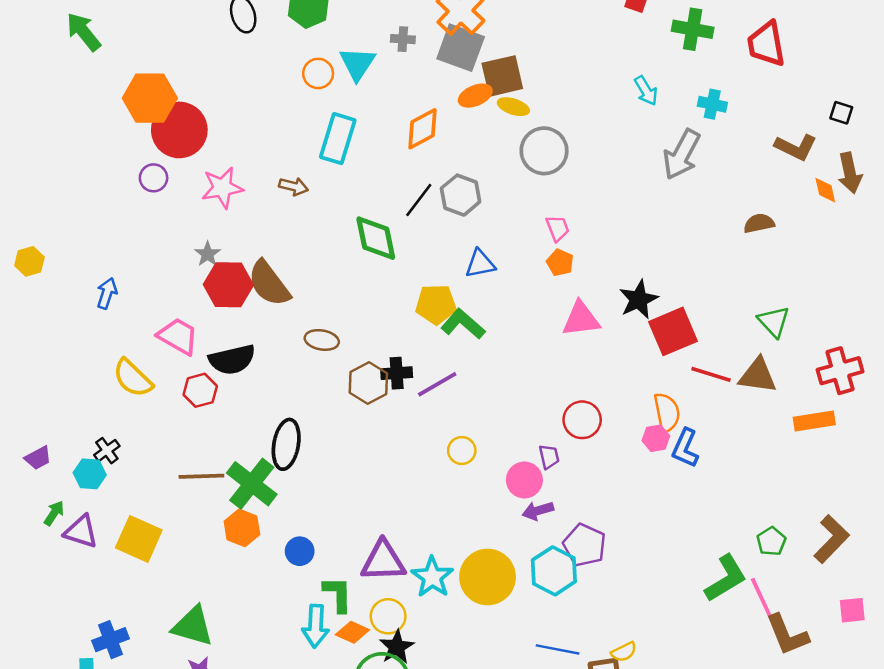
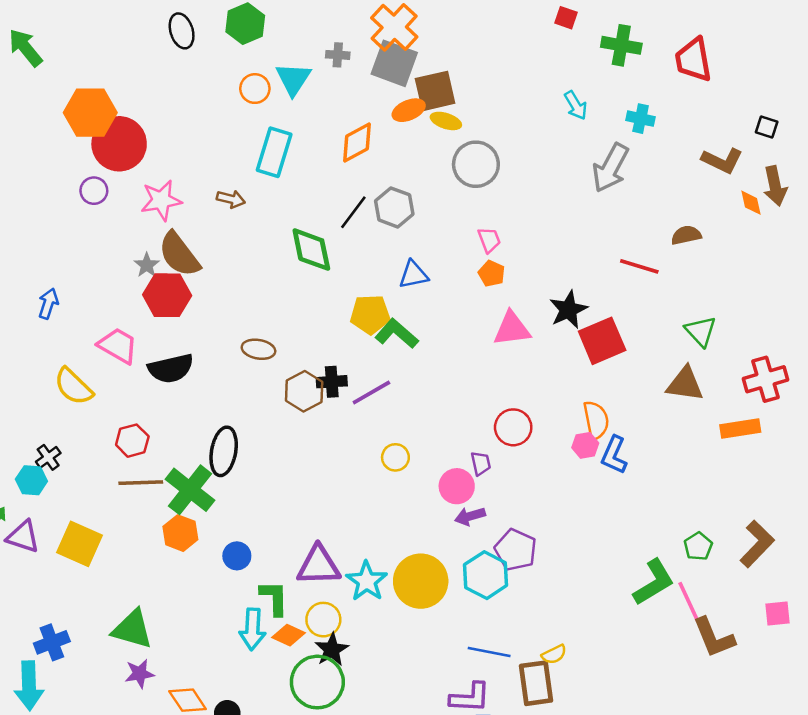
brown semicircle: (269, 283) -> (179, 254), moved
red line: (711, 374) -> (639, 266), moved
red hexagon: (200, 390) -> (132, 441), moved

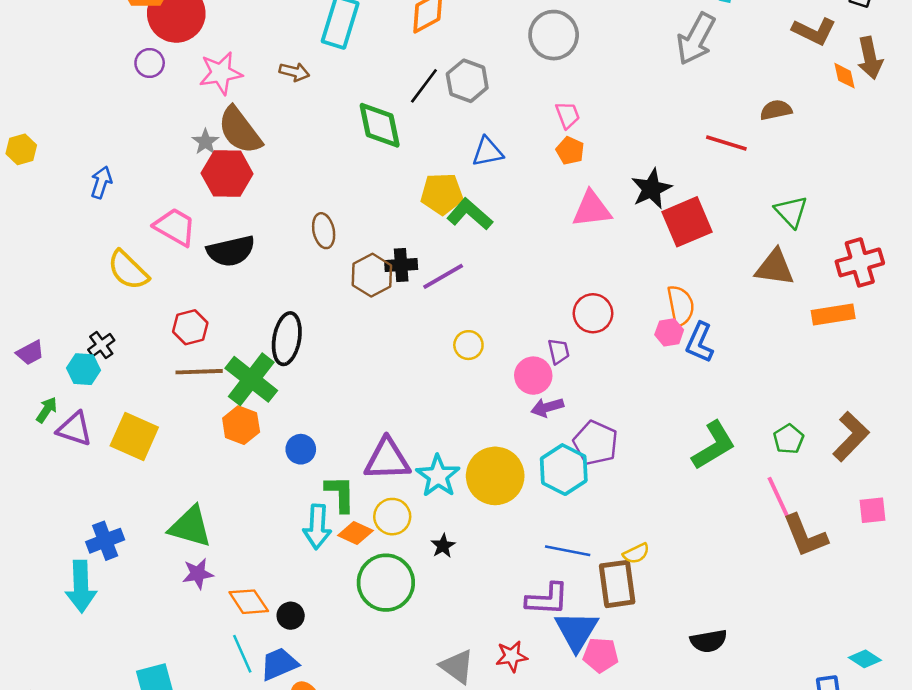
brown ellipse: (258, 349) -> (324, 231), turned 68
green L-shape: (654, 582) -> (714, 445), moved
black star: (332, 650) -> (443, 546), moved, size x0.7

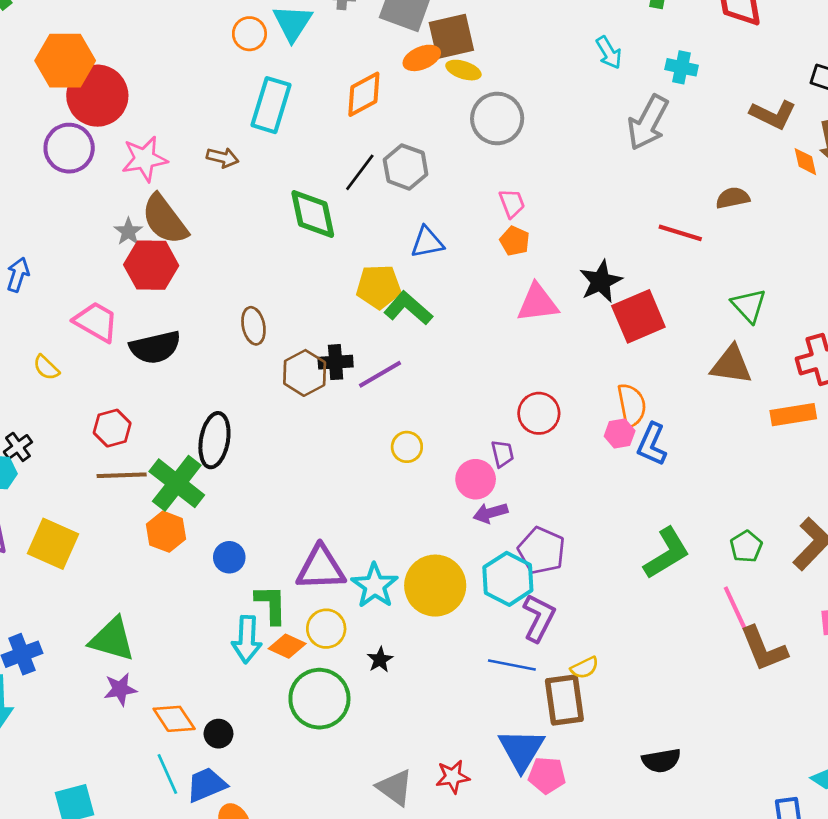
purple circle: (150, 63) -> (69, 148), size x1.6
yellow semicircle: (128, 270) -> (46, 368), size x0.6
purple L-shape: (547, 599) -> (539, 618), moved, turned -66

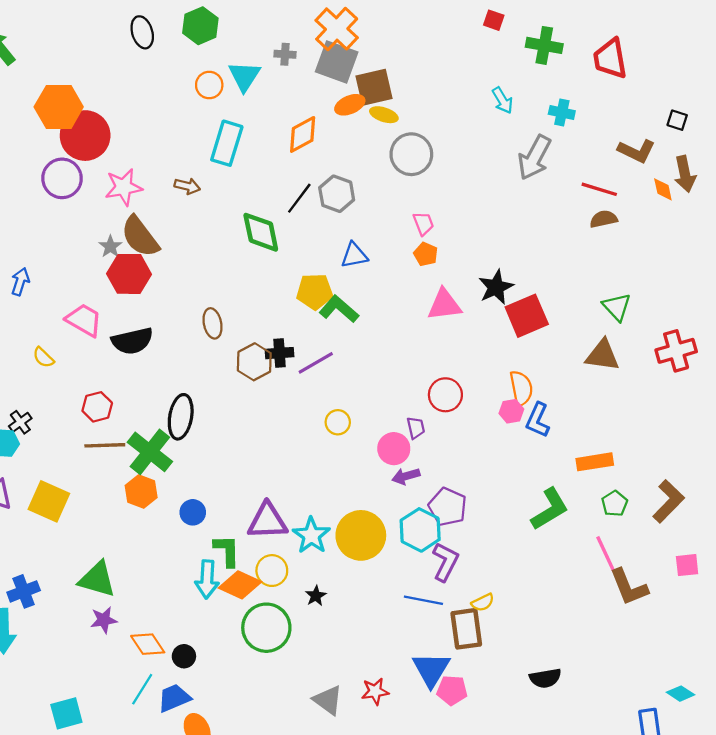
red line: (680, 233) -> (599, 189), moved
orange rectangle: (793, 415) -> (595, 462), moved
orange diamond: (287, 646) -> (240, 585), size x1.4
cyan line: (167, 774) -> (142, 689), turned 56

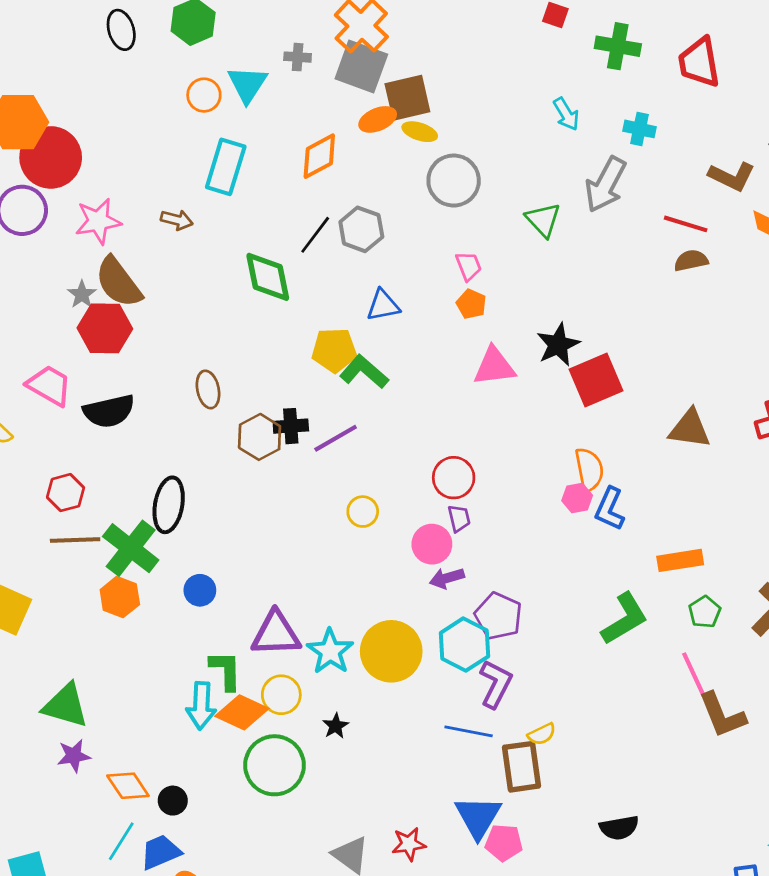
green triangle: (617, 307) -> (543, 220), moved
red circle: (445, 395) -> (454, 478), moved
blue circle: (193, 512) -> (200, 590), moved

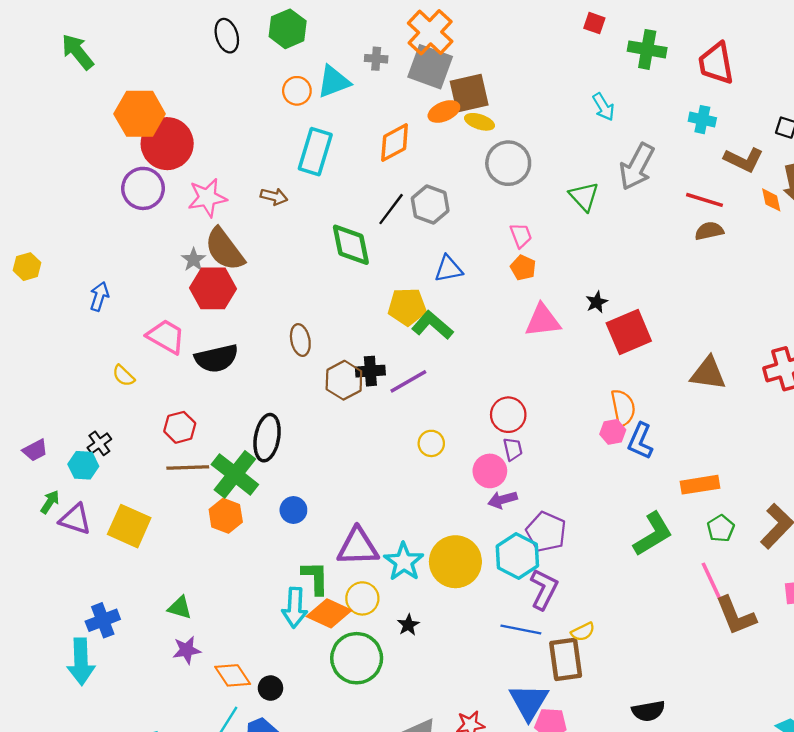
cyan triangle: (247, 84) -> (334, 82), turned 36
cyan cross: (639, 129) -> (702, 120), moved
black star: (558, 345) -> (597, 302), size x0.6
green triangle: (66, 706) -> (180, 608), size x0.6

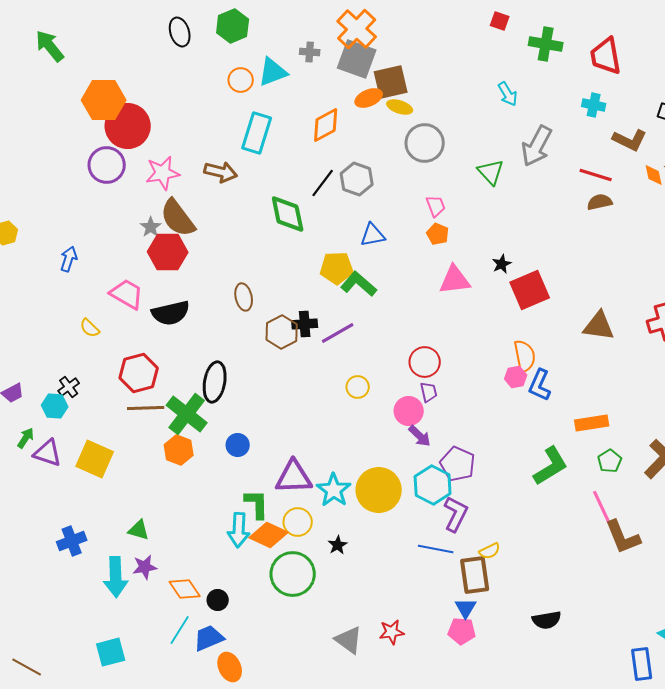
brown arrow: (274, 196) -> (221, 172), size x1.4
red hexagon: (180, 427) -> (139, 373), size x1.4
purple arrow: (502, 500) -> (420, 436), turned -120
cyan arrow: (81, 662) -> (116, 577), moved
blue triangle: (529, 702) -> (466, 608), moved, size x0.6

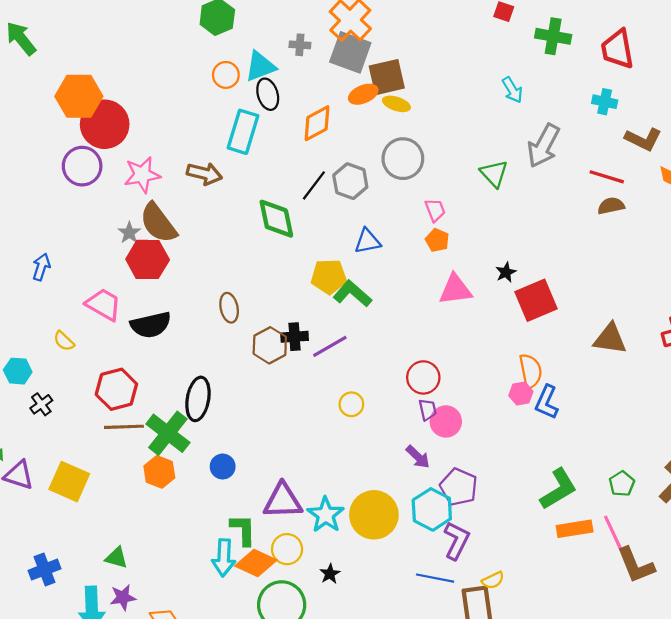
black ellipse: (180, 32) -> (268, 94), moved
gray circle: (425, 143) -> (403, 159), moved
cyan hexagon: (55, 406) -> (18, 371), moved
pink circle: (409, 411) -> (446, 421), moved
orange rectangle: (592, 423) -> (575, 529), moved

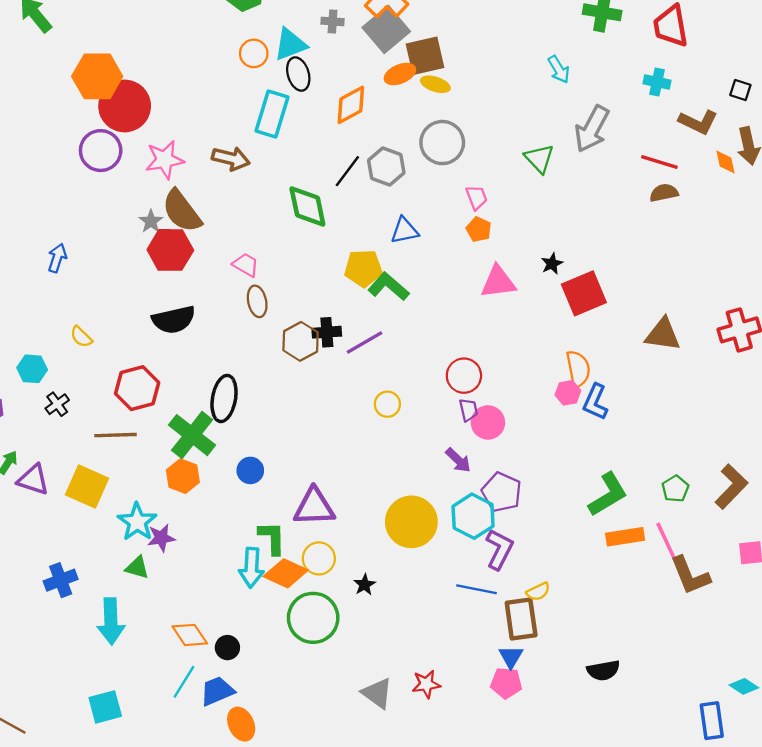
gray square: (350, 52) -> (386, 29), turned 30
pink trapezoid: (104, 305) -> (246, 265), moved, size x0.7
brown line: (124, 427) -> (115, 435), moved
cyan star: (326, 515) -> (137, 522), moved
purple star: (123, 597) -> (161, 538), moved

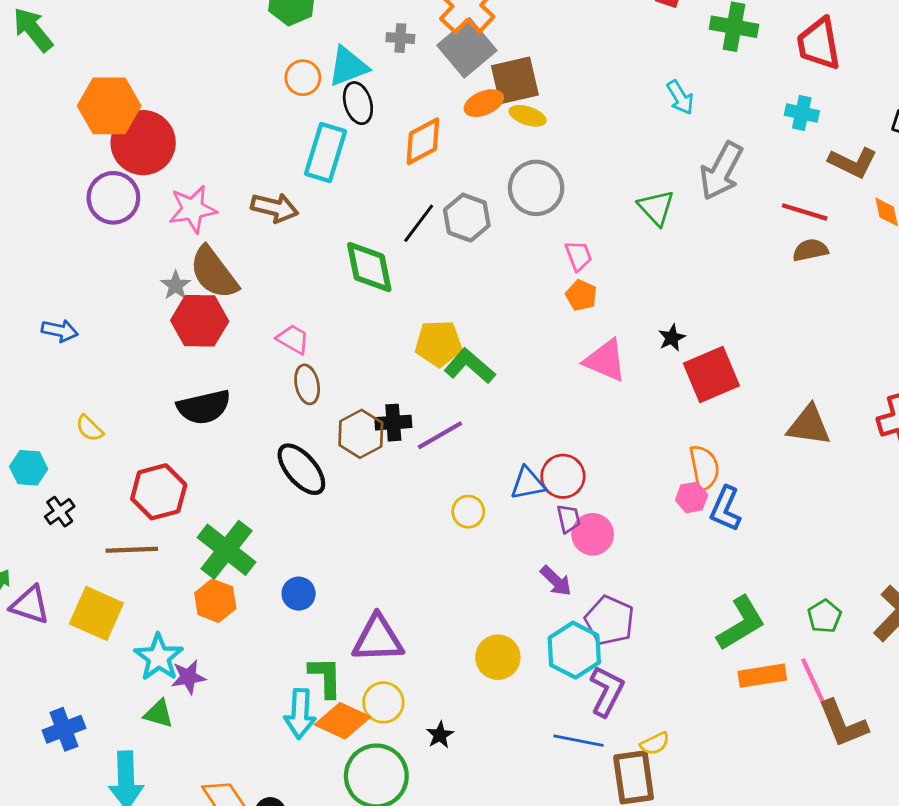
blue triangle: (405, 231) -> (528, 483), moved
blue arrow: (57, 258) -> (60, 331), turned 84
pink triangle: (498, 282) -> (605, 360), turned 30
black ellipse: (224, 398) -> (301, 469), moved, turned -51
yellow circle: (411, 522) -> (498, 657), size x0.7

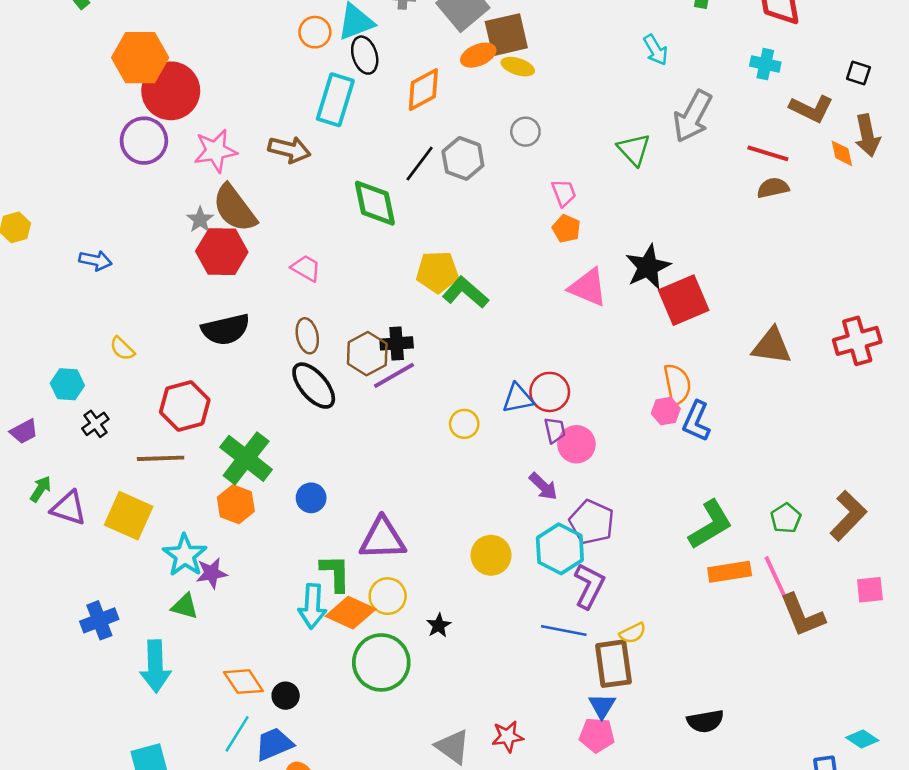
gray circle: (536, 188) -> (525, 132), size x0.6
black star: (672, 338) -> (648, 267), size x1.8
brown ellipse: (307, 384) -> (307, 336), moved
purple line: (440, 435) -> (394, 375), moved

